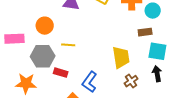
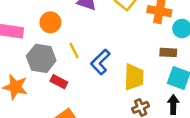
yellow line: (68, 45) -> (74, 51), turned 48
blue L-shape: (90, 82) -> (100, 62), moved

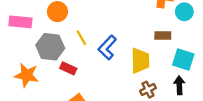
brown rectangle: (168, 52) -> (163, 36), moved

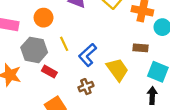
yellow trapezoid: (140, 61) -> (117, 70), turned -40
brown cross: (148, 90) -> (86, 87), moved

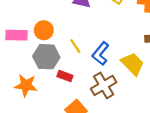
orange circle: (44, 18) -> (44, 30), moved
brown cross: (86, 87) -> (104, 85), size x1.6

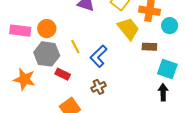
yellow trapezoid: (133, 64) -> (128, 29), moved
brown cross: (104, 85) -> (99, 87), size x0.6

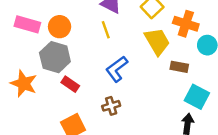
yellow line: (75, 47) -> (106, 30), moved

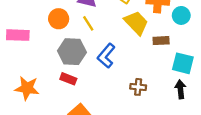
orange circle: (60, 27) -> (59, 19), moved
gray hexagon: (55, 57) -> (72, 52), moved
brown cross: (111, 106) -> (138, 87), moved, turned 35

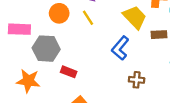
gray hexagon: (72, 52) -> (46, 49), moved
blue L-shape: (106, 56) -> (120, 48), moved

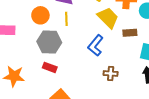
yellow line: (88, 18) -> (66, 19), turned 32
gray hexagon: (46, 49) -> (49, 42), moved

